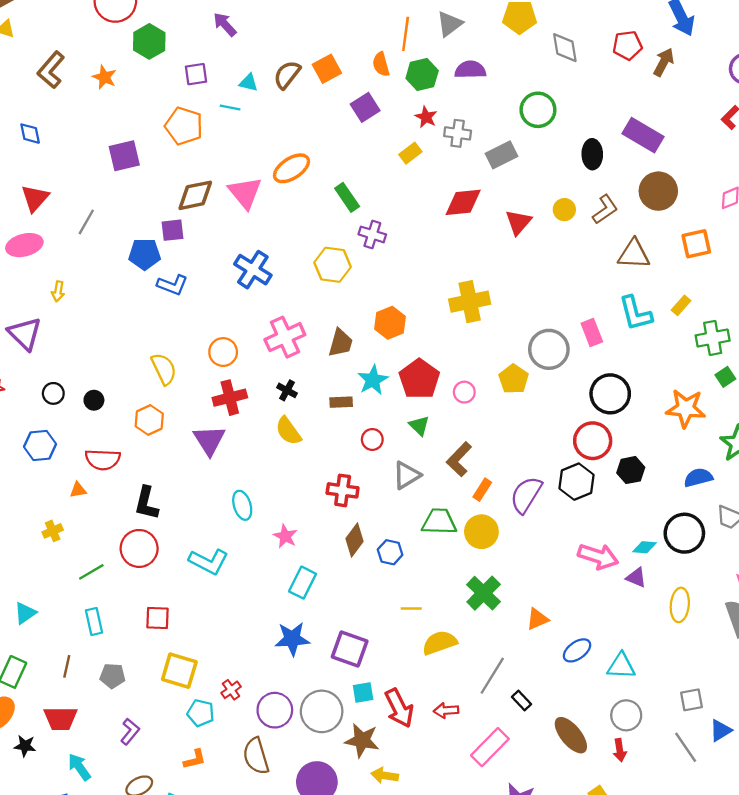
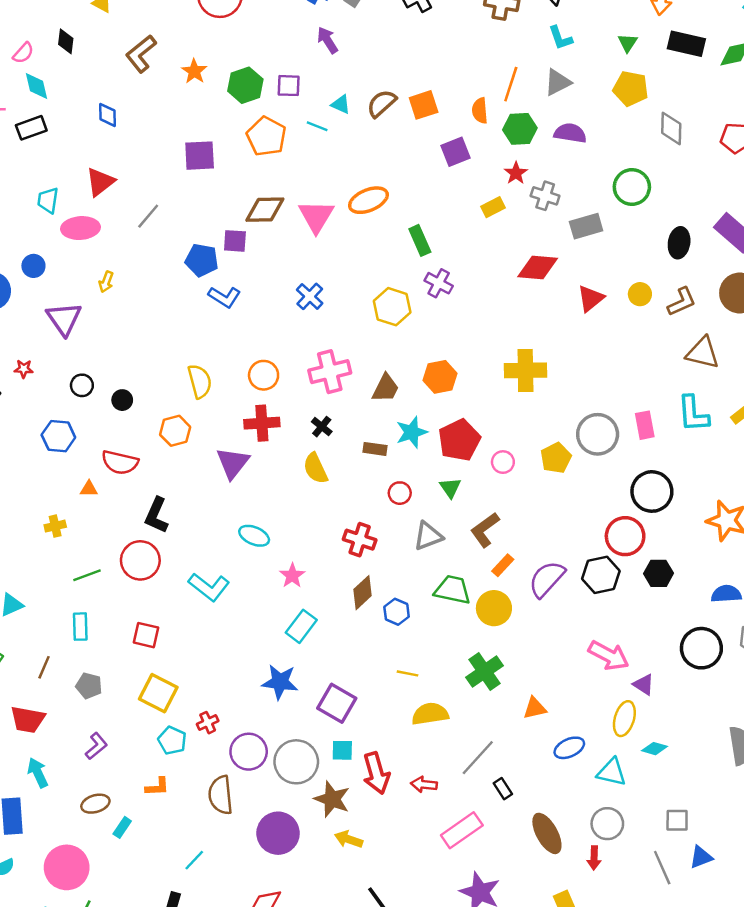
green hexagon: (149, 41) -> (245, 85), moved
blue cross: (253, 270) -> (310, 296), size x0.7
cyan ellipse: (242, 505) -> (254, 536), turned -60
cyan diamond: (644, 547) -> (655, 749), moved
yellow ellipse: (680, 605) -> (624, 719), moved

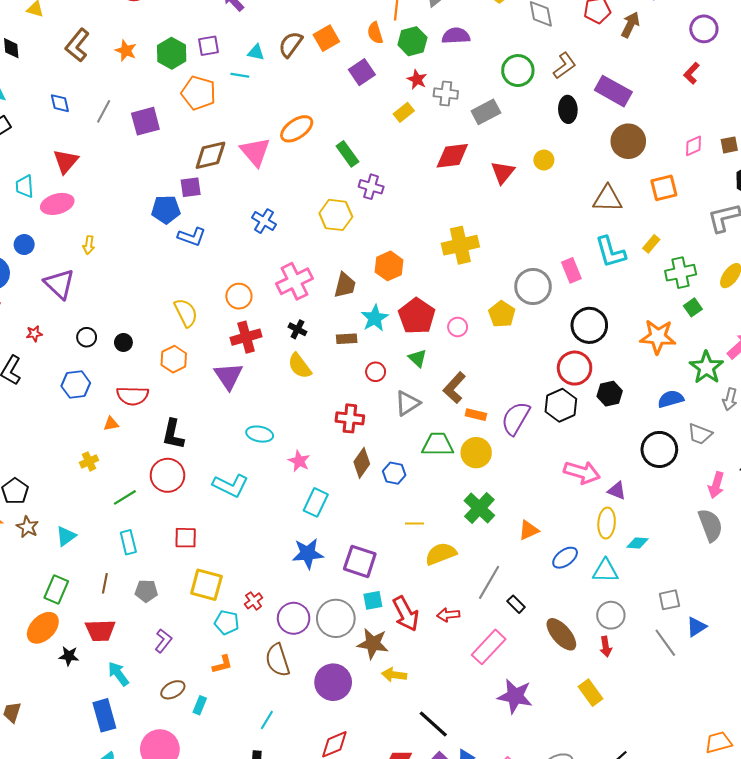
gray line: (148, 216) -> (104, 111), moved
brown L-shape: (682, 302) -> (565, 66), moved
orange rectangle: (503, 565) -> (476, 415), turned 72

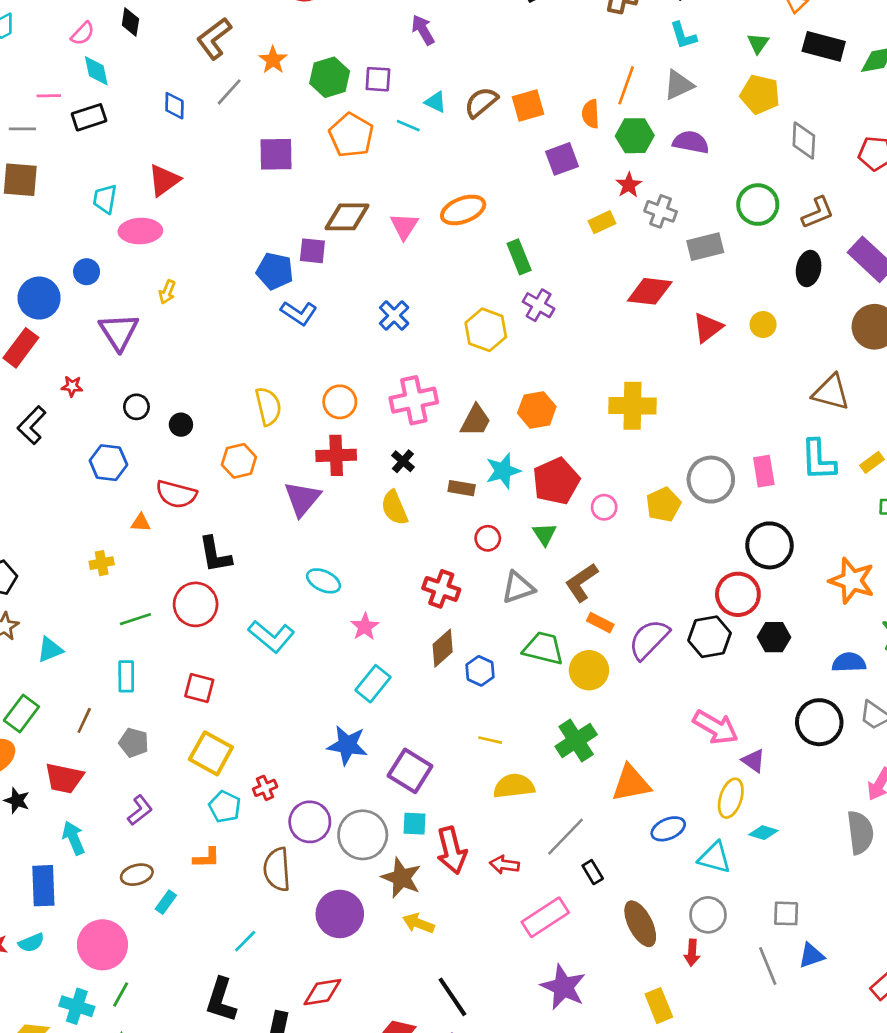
gray line: (104, 111) -> (229, 92), moved
pink triangle: (255, 152) -> (404, 226), size x0.7
black L-shape: (173, 434) -> (215, 555), turned -36
orange triangle: (529, 530) -> (631, 783), size x1.5

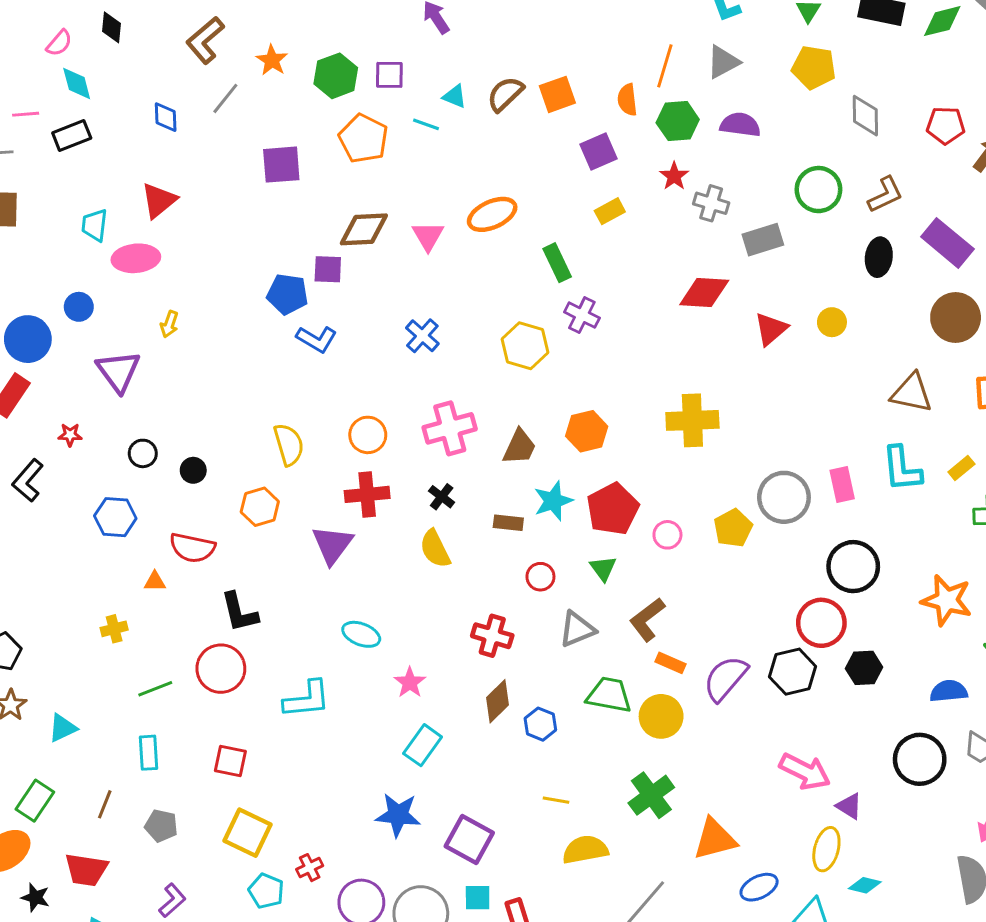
yellow rectangle: (602, 222) -> (610, 211), moved
cyan L-shape: (271, 636) -> (307, 699), turned -42

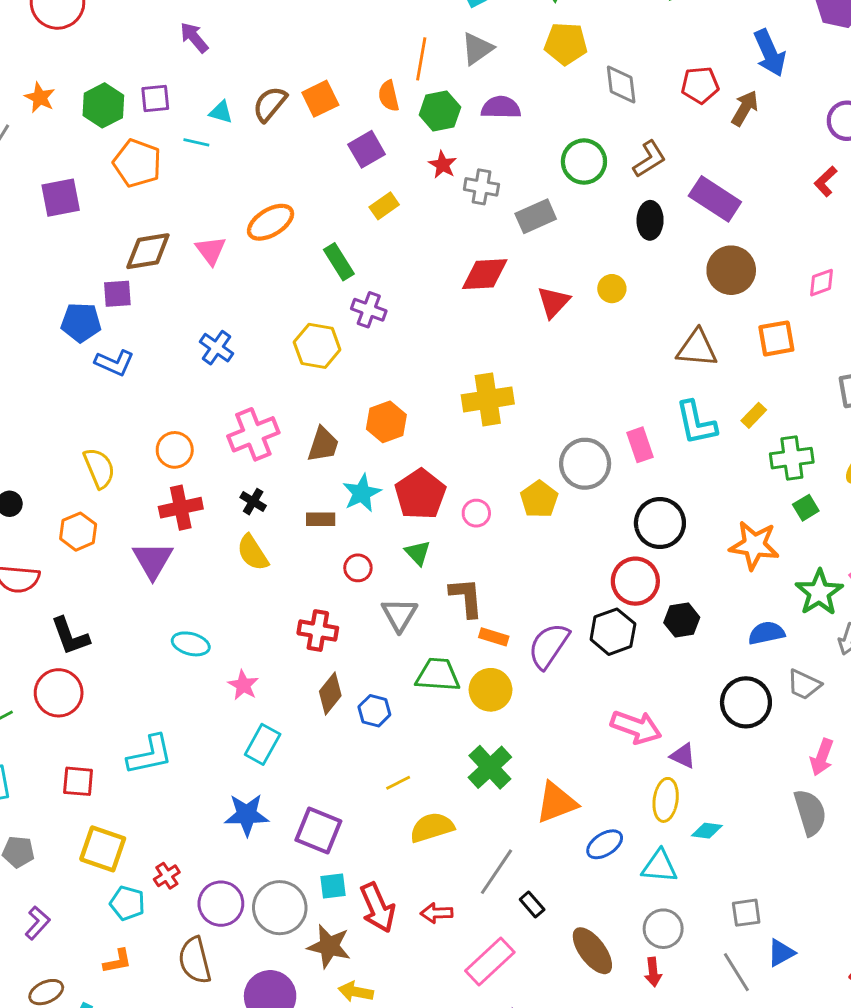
brown L-shape: (647, 619) -> (466, 597), turned 129
gray triangle: (577, 629) -> (399, 615), turned -30
cyan L-shape: (307, 699) -> (150, 755), moved
yellow line: (556, 800) -> (398, 783), turned -30

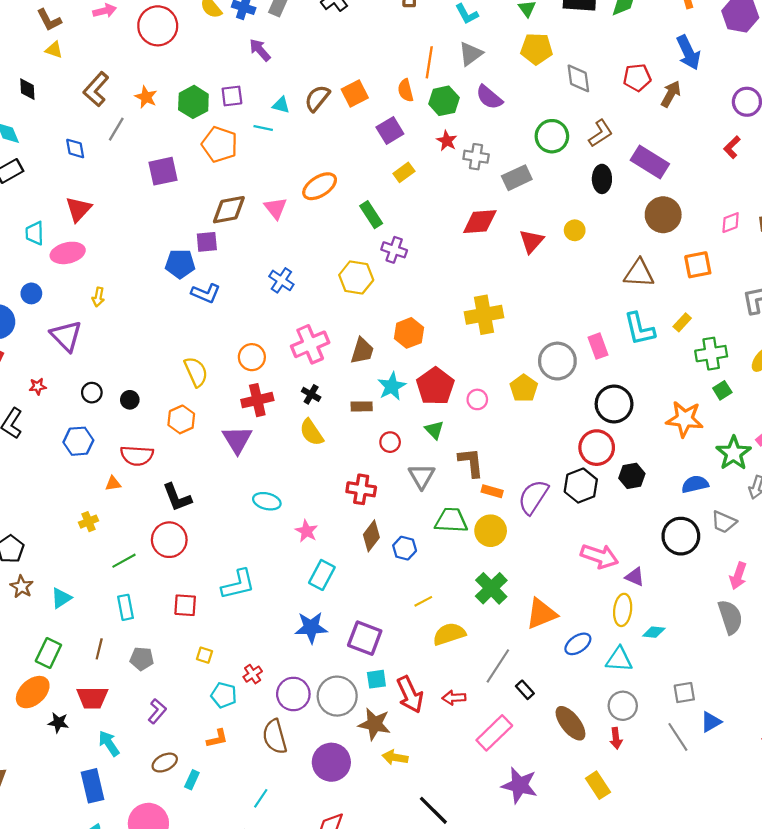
purple semicircle: (501, 107) -> (489, 97), turned -140
yellow square: (103, 849) -> (205, 655), size x0.5

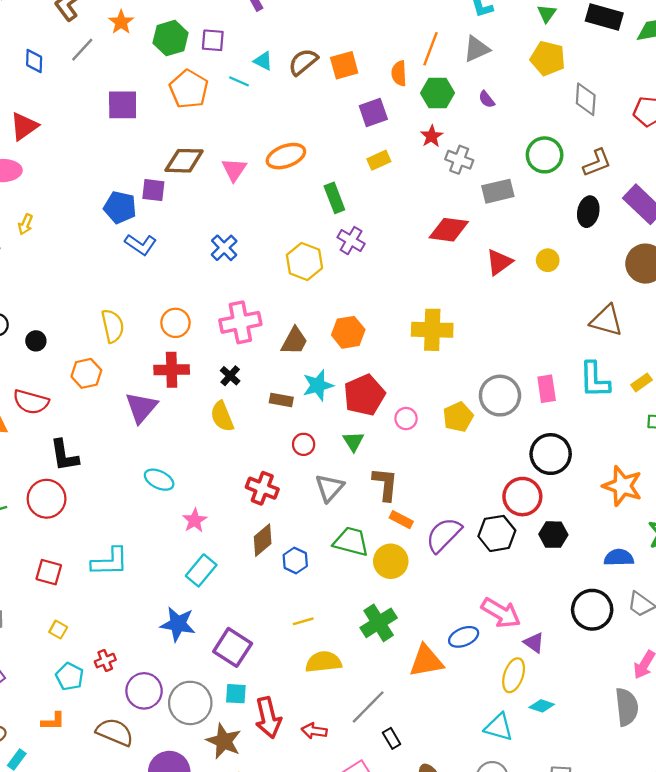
purple semicircle: (489, 97) -> (487, 99), size x0.6
blue ellipse: (578, 644) -> (464, 637), moved
brown semicircle: (275, 737) -> (115, 732), turned 116

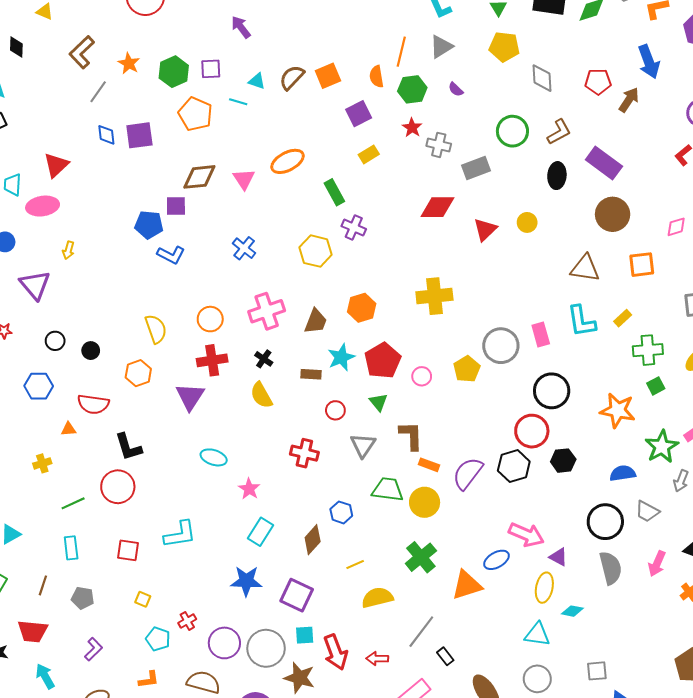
blue diamond: (34, 61) -> (106, 135), moved
brown diamond: (263, 540) -> (313, 540), moved
gray semicircle: (627, 707) -> (611, 568), moved

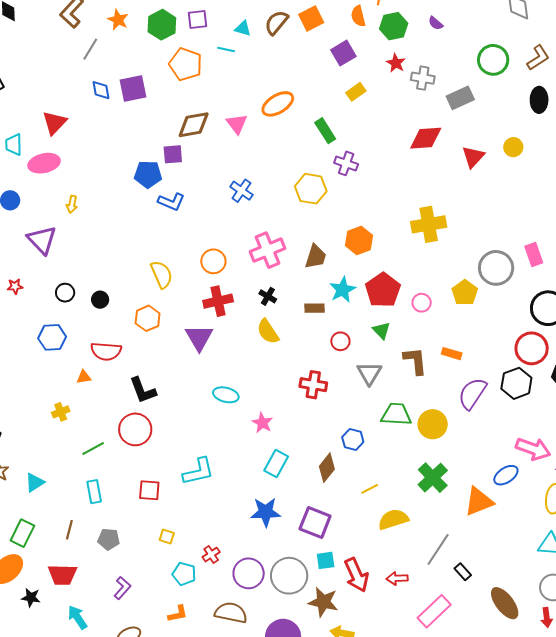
orange rectangle: (429, 465) -> (452, 354), moved

